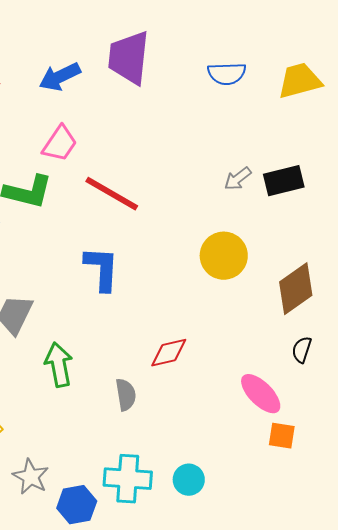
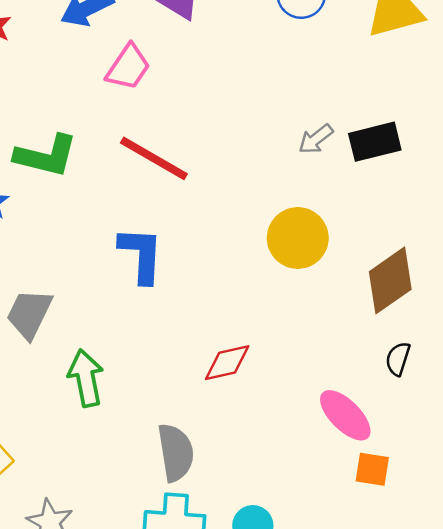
pink trapezoid: (60, 144) -> (128, 67), moved
gray semicircle: (126, 395) -> (176, 453), moved, size x1.4

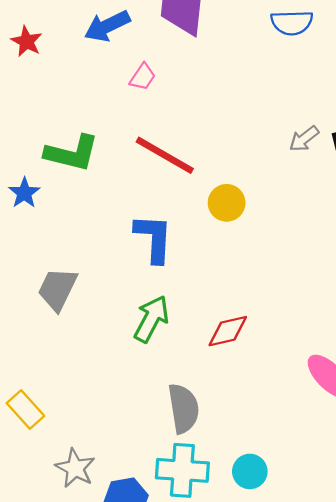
pink trapezoid: (128, 67) -> (143, 77), size x0.7
yellow circle: (298, 238) -> (227, 203), moved, size x0.7
green arrow: (86, 378) -> (151, 319), moved, turned 39

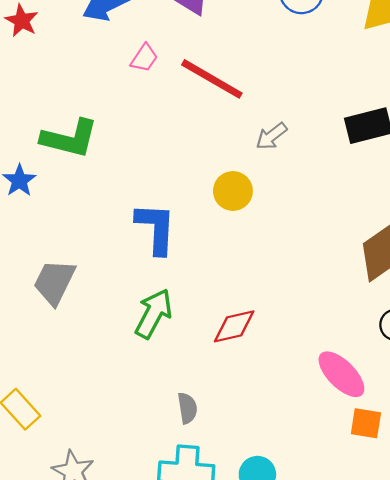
gray arrow: (304, 139) -> (271, 136), moved
red line: (165, 155) -> (212, 79), moved
gray semicircle: (183, 408) -> (187, 408), size x0.6

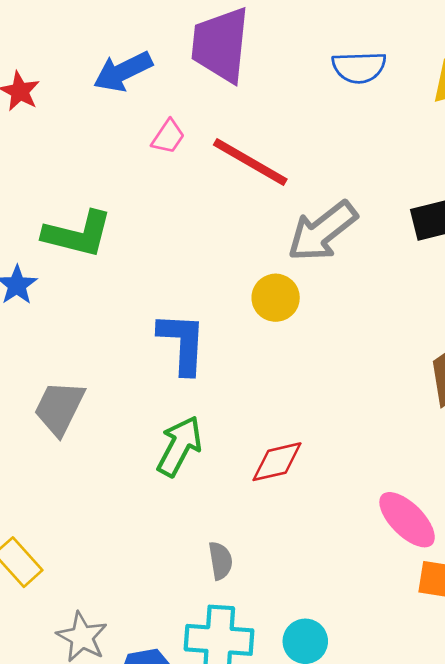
gray arrow: (271, 136) -> (322, 231), size x1.8

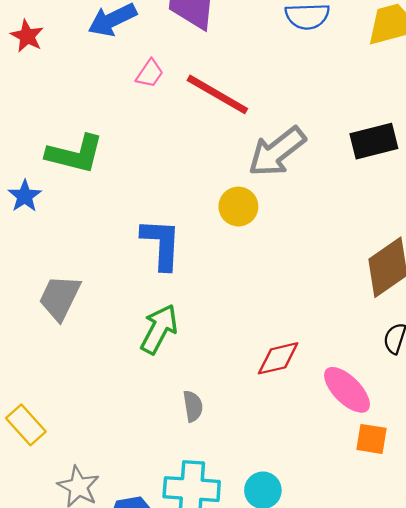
red diamond: (277, 462) -> (278, 358), moved
gray semicircle: (220, 561) -> (193, 406), moved

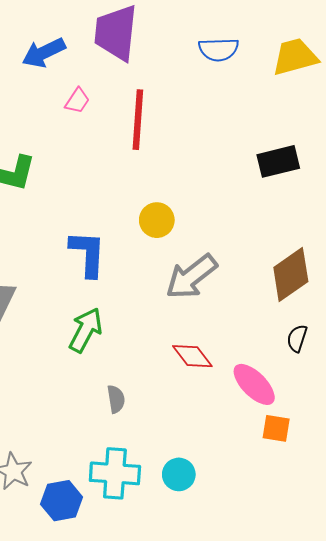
red line: (217, 94) -> (138, 120), turned 64
gray arrow: (277, 152) -> (191, 277), moved
red diamond: (278, 358) -> (192, 356), turned 66

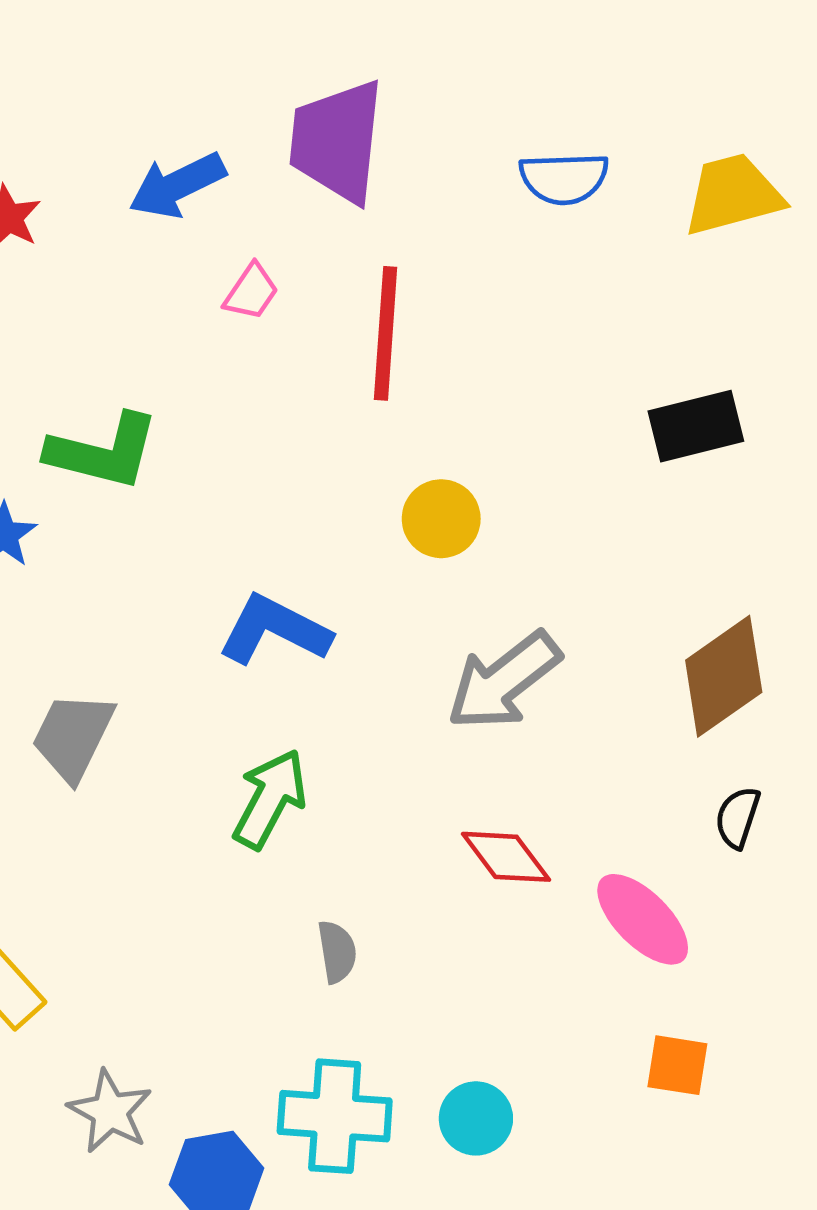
yellow circle: (157, 220) -> (441, 519), moved
blue L-shape: (88, 254) -> (274, 630), turned -66
orange square: (276, 428) -> (677, 1065), moved

